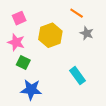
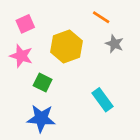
green square: (23, 62) -> (43, 82), moved

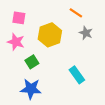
pink square: (25, 24) -> (19, 18), turned 32
green square: (43, 82) -> (32, 62), turned 32

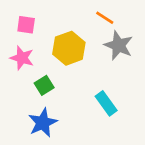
gray star: (86, 33) -> (119, 45), size x1.5
blue star: (31, 89) -> (43, 123), turned -30

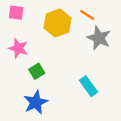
pink square: (26, 25) -> (16, 13), moved
yellow hexagon: (69, 48) -> (57, 23), moved

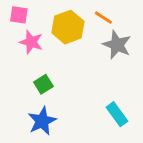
pink star: (18, 48) -> (31, 42), moved
cyan rectangle: (89, 86) -> (117, 114), moved

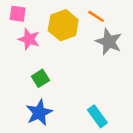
cyan rectangle: (117, 114) -> (97, 116), moved

